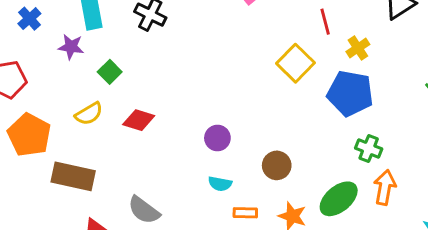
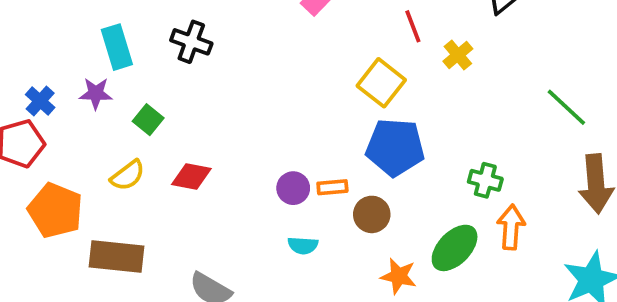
blue cross: (29, 19) -> (40, 101), moved
blue pentagon: (350, 93) -> (395, 147), moved
orange rectangle: (245, 213) -> (332, 187), moved

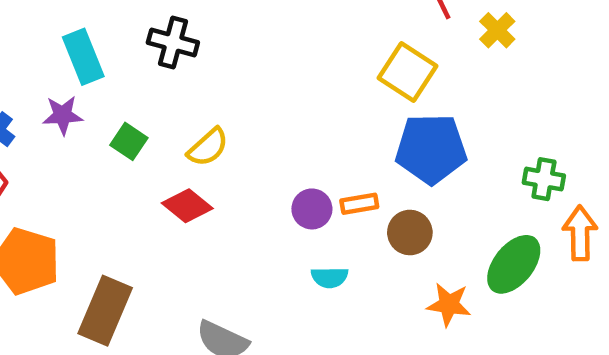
yellow semicircle: (128, 175) -> (208, 147), moved
red diamond: (191, 177) -> (187, 206), turned 33
brown rectangle: (117, 257) -> (105, 311), turned -68

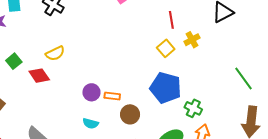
yellow square: (407, 72) -> (166, 48), moved, size x0.7
green square: (129, 141) -> (14, 61), moved
blue pentagon: (431, 149) -> (166, 88), moved

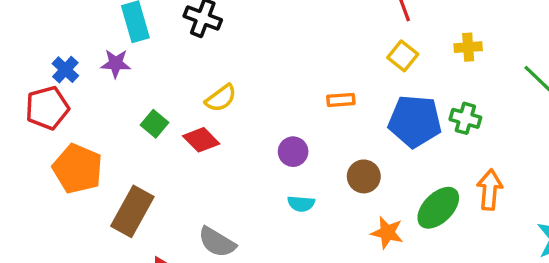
yellow cross: (192, 40) -> (468, 47), moved, turned 35
orange rectangle: (112, 96) -> (341, 100), moved
green cross: (193, 108) -> (465, 118), moved

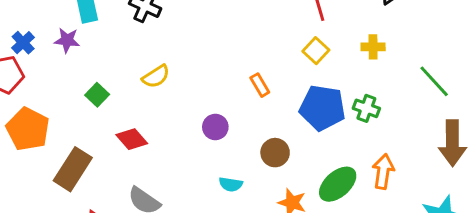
orange rectangle: (341, 100) -> (260, 85), turned 60
red diamond: (201, 140) -> (132, 139), moved
cyan semicircle: (301, 204) -> (231, 184), moved

